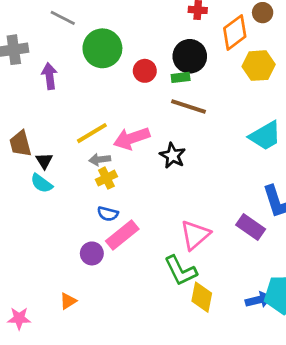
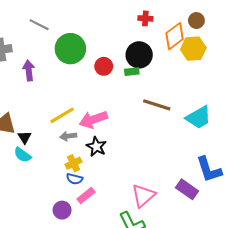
yellow hexagon: (259, 66) -> (193, 49), moved
brown line: (188, 107) -> (157, 105), moved
black star: (173, 156) -> (96, 147), moved
yellow cross: (106, 178) -> (73, 163), moved
pink rectangle: (122, 235) -> (86, 196), size x0.7

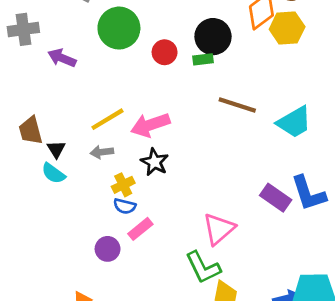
purple arrow: (29, 71) -> (62, 58), turned -60
gray arrow: (68, 136) -> (102, 152), moved
purple rectangle: (187, 189) -> (276, 198), moved

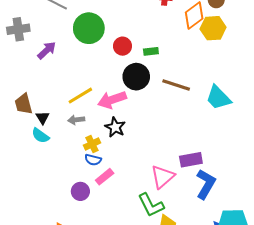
black circle: (213, 37) -> (136, 77), moved
purple arrow: (62, 58) -> (47, 50), turned 114
cyan trapezoid: (294, 122) -> (218, 98), turned 76
blue L-shape: (308, 193) -> (206, 184), moved, turned -132
purple rectangle: (276, 198) -> (191, 160), moved, turned -45

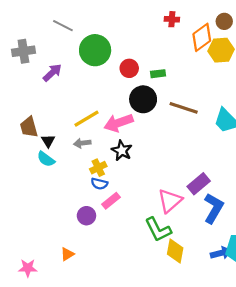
purple rectangle: (191, 160) -> (199, 184), turned -30

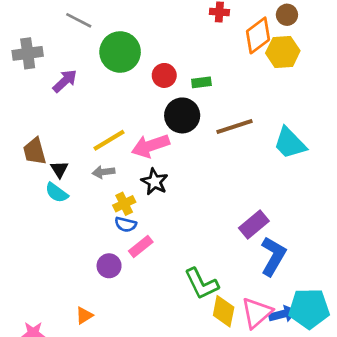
brown line: (184, 108) -> (235, 126), turned -36
pink triangle: (170, 201) -> (257, 313), moved

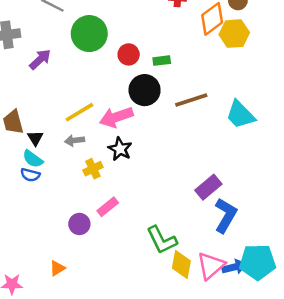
blue semicircle: (126, 224) -> (30, 175), moved

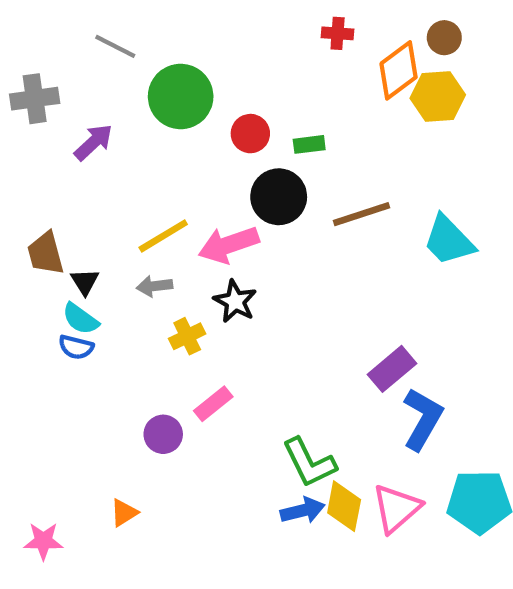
blue arrow: (234, 267) -> (303, 511), moved

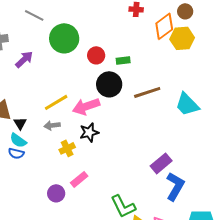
black star: (235, 301) -> (89, 132), turned 30

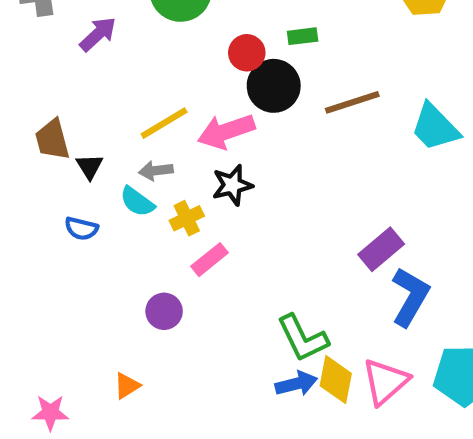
red circle: (96, 55) -> (247, 53), moved
cyan semicircle: (18, 140) -> (137, 202), moved
pink rectangle: (79, 179) -> (210, 260), moved

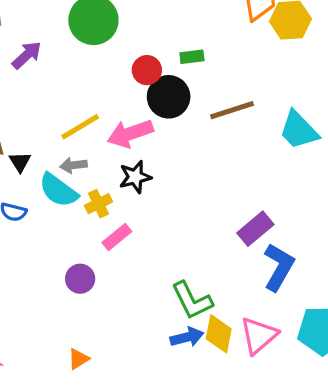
cyan semicircle: (137, 202) -> (58, 190), size x1.4
orange triangle: (127, 386) -> (78, 359), moved

